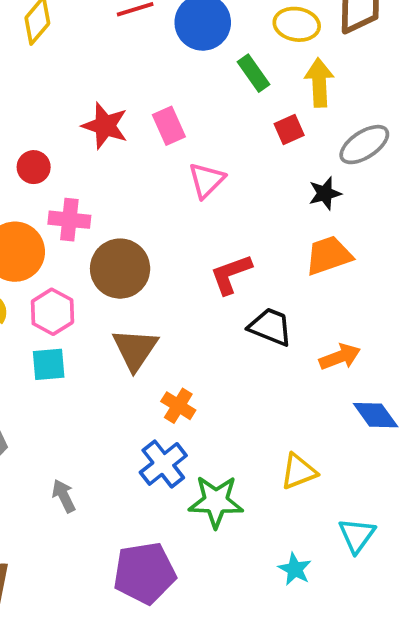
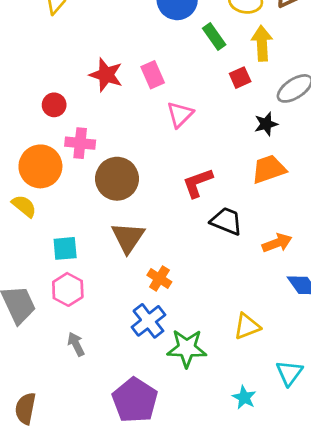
pink hexagon: (52, 312) -> (68, 289), moved
purple pentagon: (144, 573) -> (135, 400), turned -30

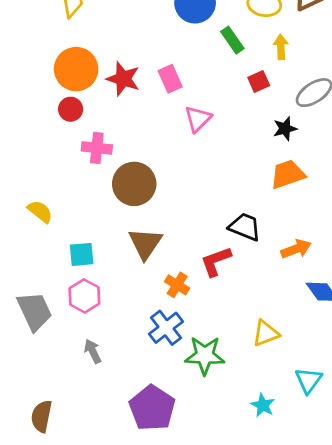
yellow arrow: (262, 43) -> (281, 47), size x0.7
orange circle: (40, 166) -> (76, 69), moved
red L-shape: (198, 183) -> (216, 261), moved

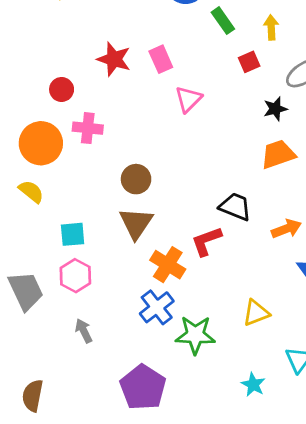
orange circle: (76, 69) -> (41, 143), moved
brown circle: (134, 184) -> (136, 179), moved, size x0.7
orange cross: (177, 285) -> (168, 265), size x1.4

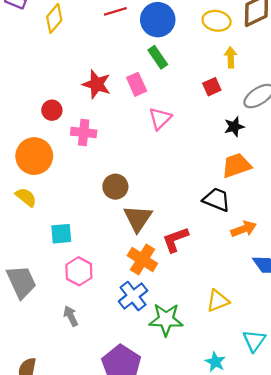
green rectangle: (223, 21) -> (158, 57), moved
pink cross: (88, 128) -> (84, 133), moved
black trapezoid: (235, 207) -> (217, 200), moved
brown triangle: (136, 223) -> (138, 218), moved
pink hexagon: (75, 276) -> (79, 271), moved

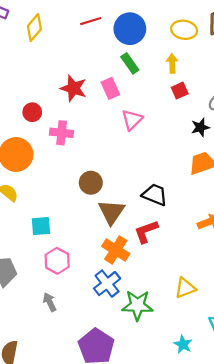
yellow arrow: (231, 57) -> (172, 63), moved
black trapezoid: (217, 200) -> (155, 195), moved

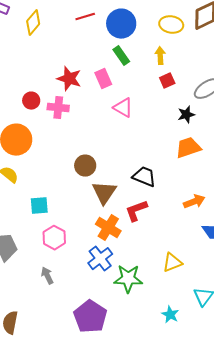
pink triangle: (132, 120) -> (123, 108), turned -45
pink cross: (62, 133) -> (58, 108), moved

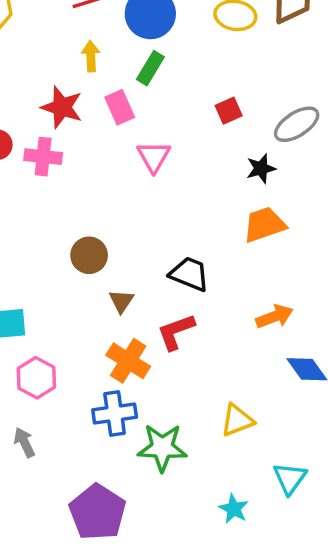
green rectangle: (121, 56) -> (150, 68), turned 66
yellow arrow: (160, 56) -> (91, 56), moved
pink triangle: (123, 108) -> (154, 157), turned 30
brown triangle: (104, 193) -> (121, 301), size x0.6
blue cross: (100, 259) -> (115, 413), turned 30

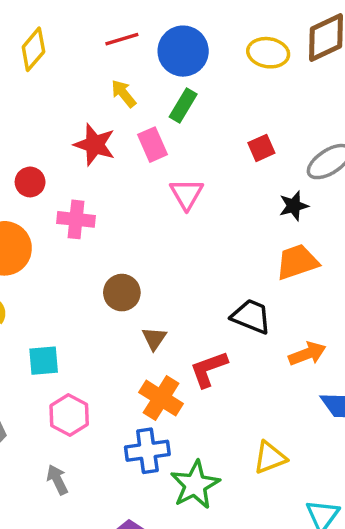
yellow arrow: (91, 56) -> (124, 94), turned -36
pink cross: (43, 157) -> (76, 219), moved
black trapezoid: (189, 274) -> (251, 316), moved
green star: (162, 448) -> (195, 485), turned -30

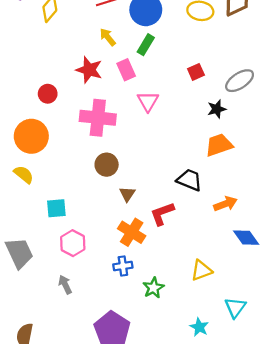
pink cross: (76, 219) -> (98, 118), moved, size x1.5
blue cross: (147, 451) -> (123, 266), size x0.7
green star: (195, 485) -> (153, 288), size x0.7

